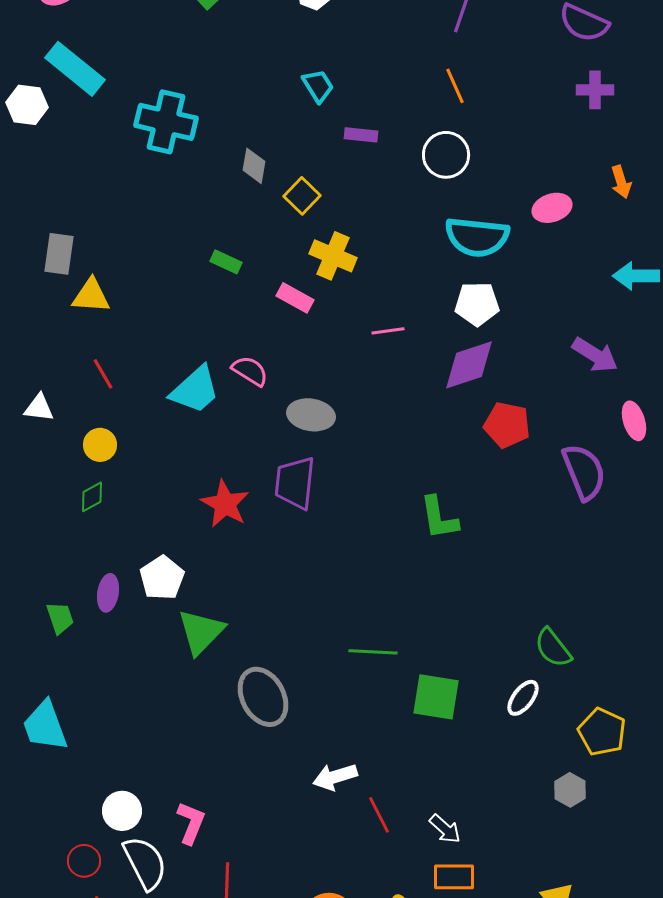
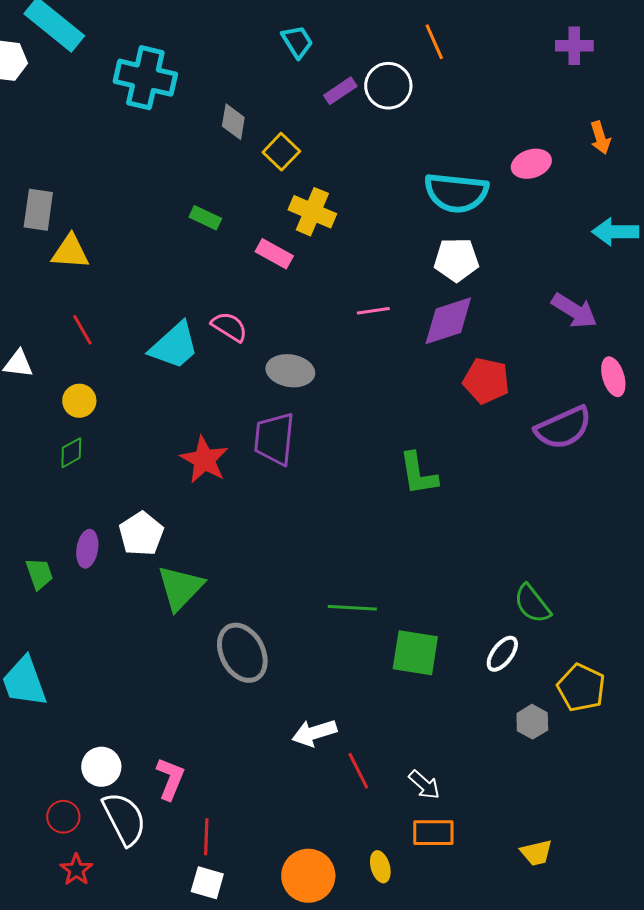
purple rectangle: (361, 135) -> (340, 91), turned -40
white circle: (446, 155) -> (388, 86), moved
pink line: (388, 331) -> (373, 311), moved
purple semicircle: (584, 472) -> (563, 428), turned 88
gray hexagon: (570, 790) -> (532, 722), moved

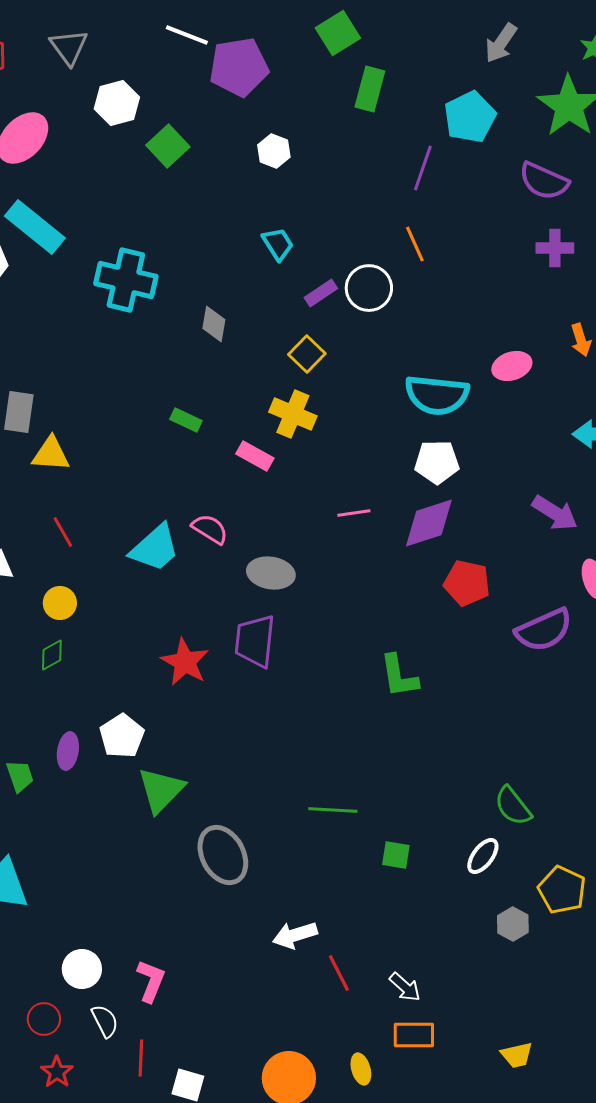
yellow square: (281, 152) -> (307, 354), moved
green square: (415, 653) -> (396, 855), size x0.6
white semicircle: (124, 819) -> (105, 1021), size x0.6
red line: (206, 837) -> (141, 1058), moved

